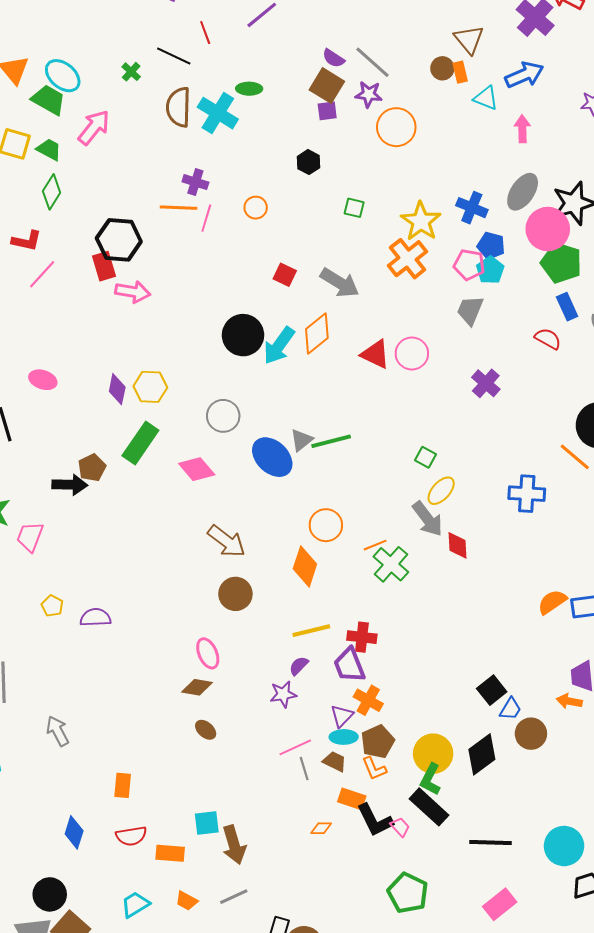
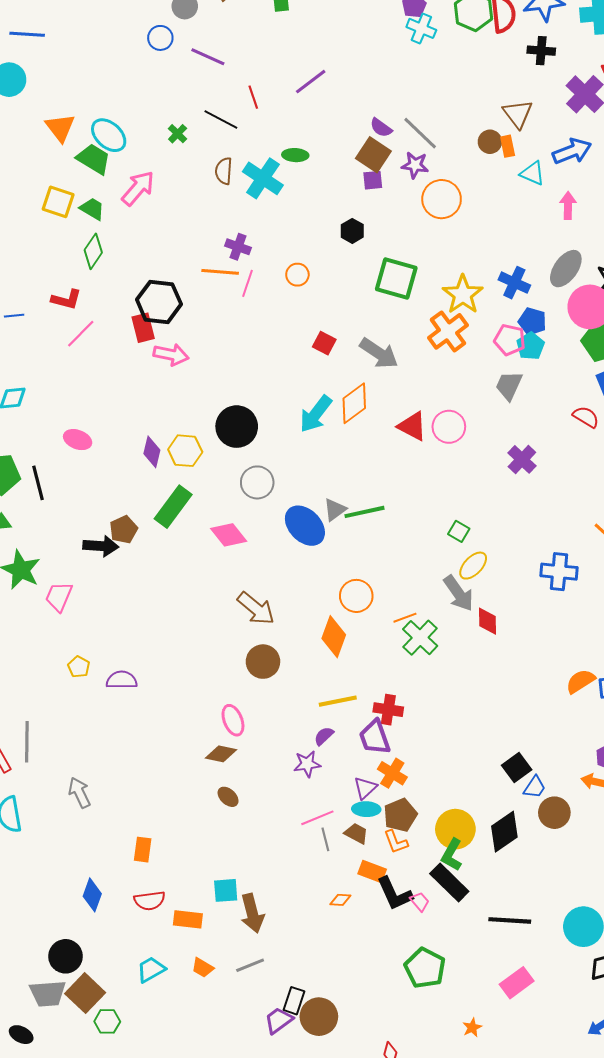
brown semicircle: (178, 107) -> (224, 171), size x0.7
green square: (354, 208) -> (396, 278), size x2.0
black circle: (243, 335) -> (237, 427), moved

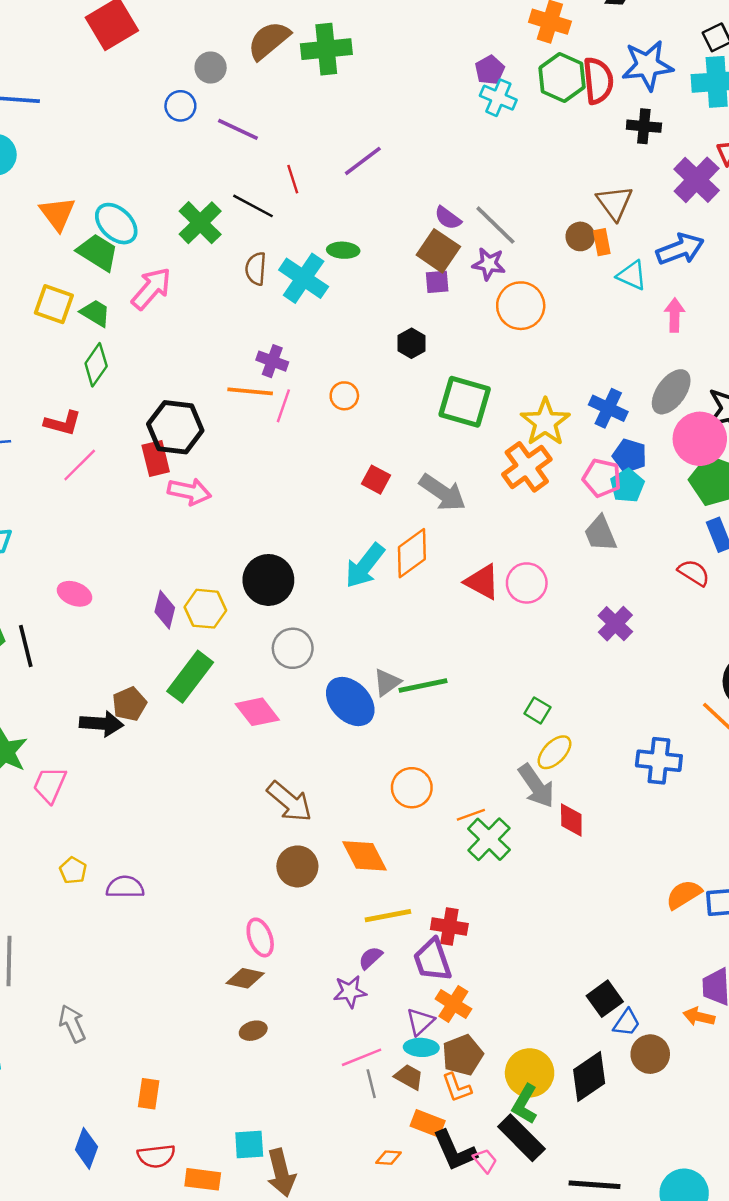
green cross: (178, 134) -> (200, 223), size x1.8
gray trapezoid: (509, 386) -> (600, 534), turned -48
orange diamond: (334, 637) -> (364, 856), moved, turned -48
brown ellipse: (228, 797) -> (253, 1031), turned -60

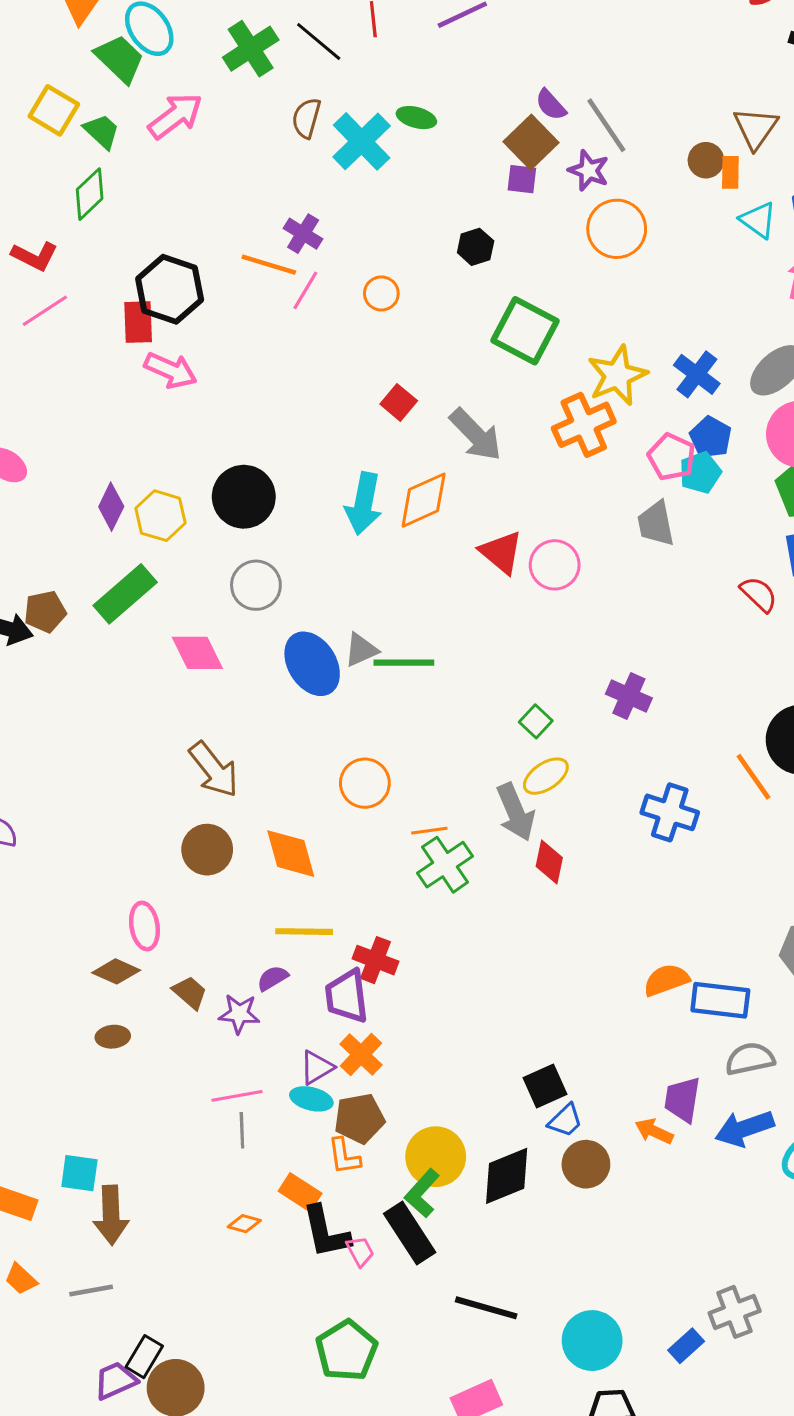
cyan arrow: (365, 566) -> (364, 504), turned -39
purple cross: (615, 624) -> (629, 696), moved, turned -32
brown trapezoid: (409, 1077) -> (190, 993), moved

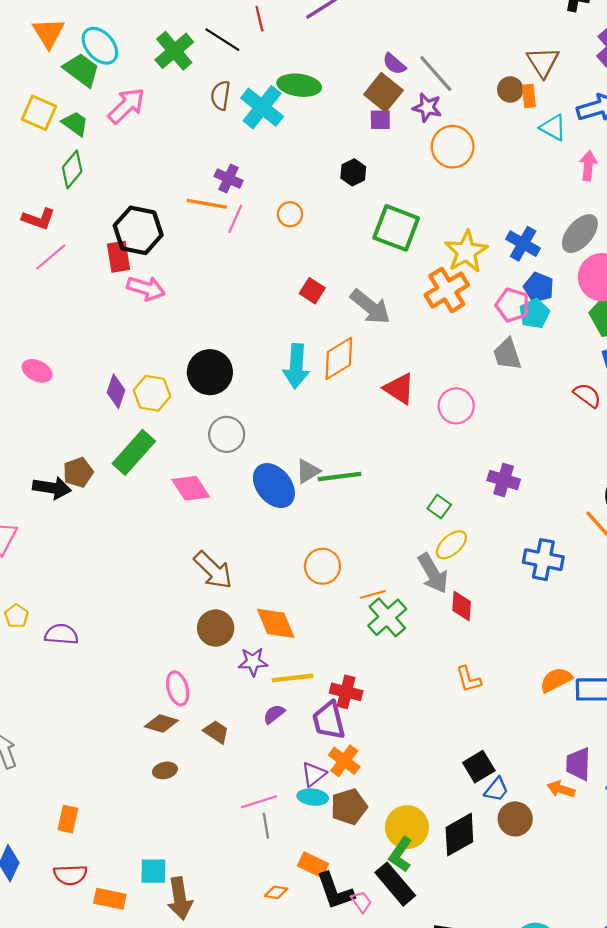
green ellipse: (416, 118) -> (299, 85), size x1.5
pink circle: (555, 565) -> (456, 406), moved
purple star: (239, 1014) -> (253, 662), moved
orange L-shape: (344, 1156) -> (469, 679), moved

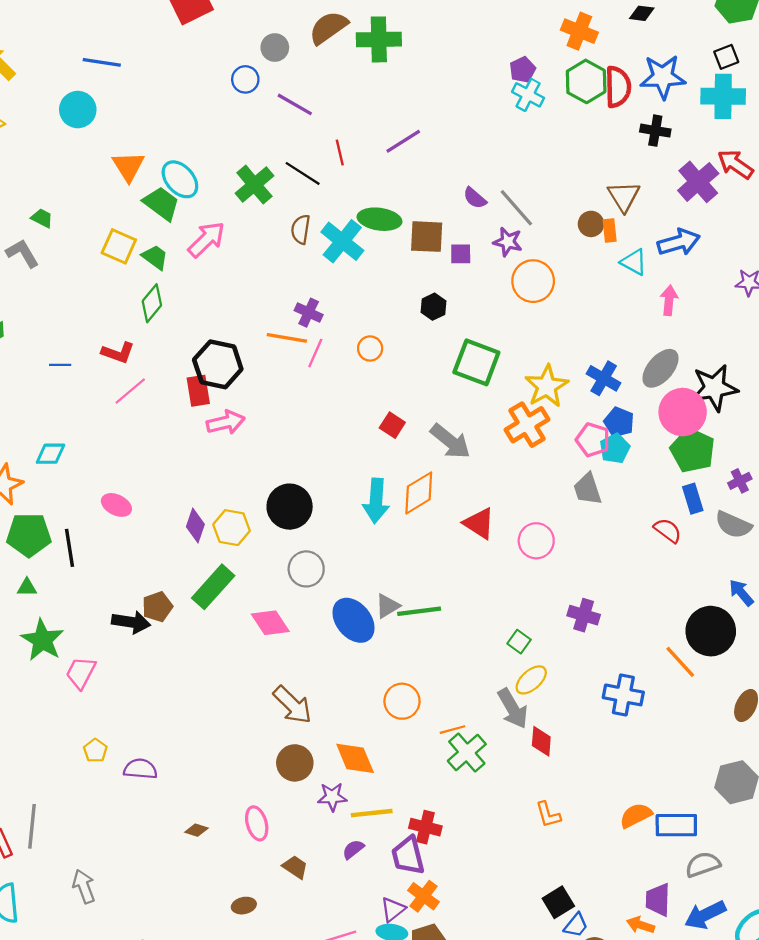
brown square: (383, 92) -> (427, 237), moved, turned -36
pink arrow: (146, 288) -> (226, 422), turned -30
brown diamond: (161, 723) -> (196, 830), moved, size x0.7

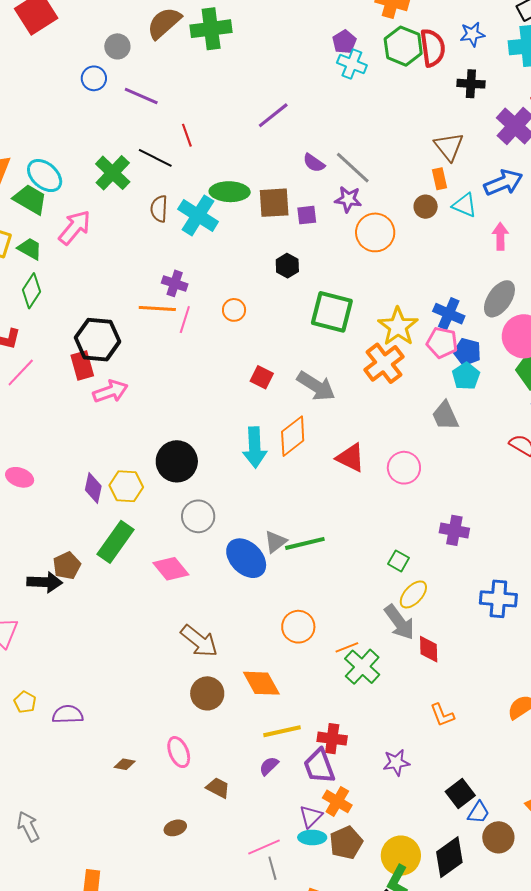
blue star: (663, 77) -> (472, 34), size x0.6
purple line: (403, 141) -> (273, 115), moved
brown circle: (591, 224) -> (426, 207), moved
pink pentagon: (593, 440) -> (442, 343), moved
purple star: (332, 797) -> (396, 762), moved

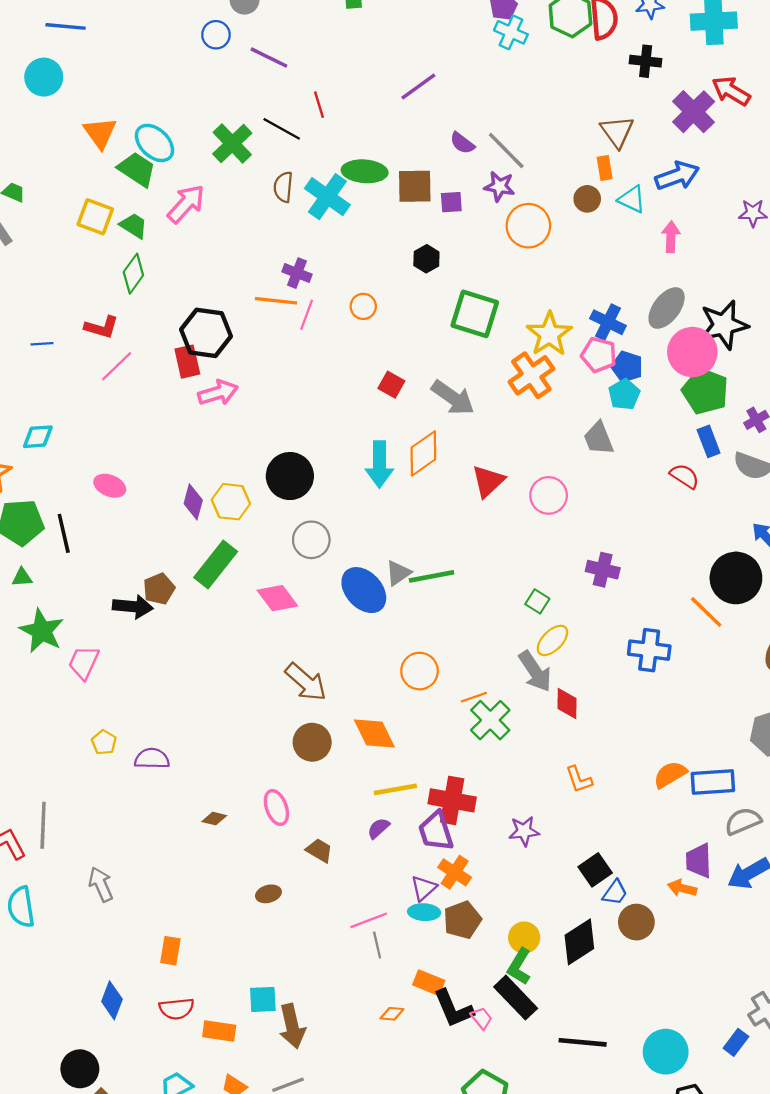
red triangle: (350, 458) -> (488, 481), turned 48
red cross: (332, 739) -> (452, 800), size x1.4
yellow circle: (401, 856) -> (524, 938), size x0.7

